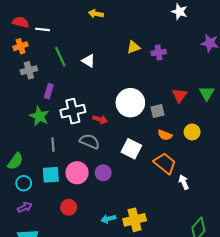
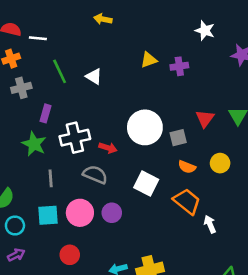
white star: (180, 12) -> (205, 31), moved

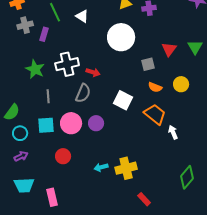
purple rectangle: (46, 113) -> (44, 34), moved
white circle: (145, 127) -> (121, 37), moved
gray semicircle: (95, 175) -> (83, 93), turned 90

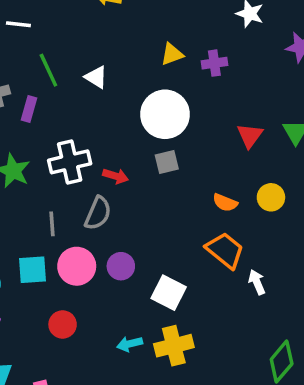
gray square: (148, 64) -> (167, 162), moved
gray line: (48, 96) -> (52, 224), moved
white square: (123, 100) -> (169, 293), moved

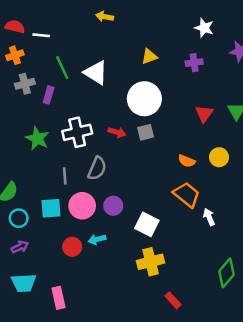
purple cross: (214, 63) -> (194, 63), moved
white triangle: (96, 77) -> (96, 73), size x1.5
red arrow: (116, 176) -> (117, 132), moved
cyan arrow: (130, 344) -> (97, 239), moved

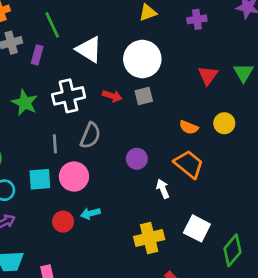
white triangle: (96, 73) -> (89, 49), moved
purple circle: (113, 206) -> (137, 159), moved
white arrow: (209, 217) -> (163, 189), moved
white square: (147, 224) -> (197, 228), moved

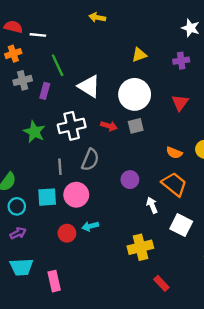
red triangle: (208, 75) -> (180, 103), moved
white square: (197, 228) -> (181, 225), moved

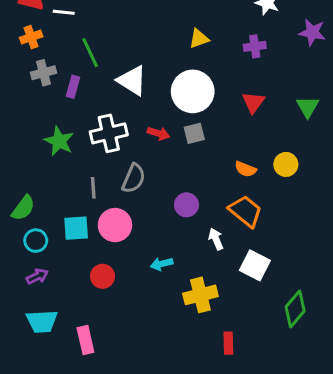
cyan arrow: (90, 226) -> (162, 264), moved
red rectangle: (161, 283) -> (228, 343), turned 42

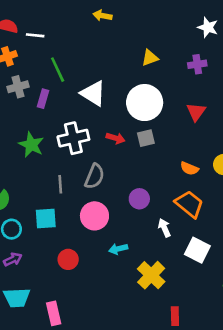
pink circle: (115, 225) -> (94, 216), moved
yellow cross: (200, 295) -> (151, 275), turned -32

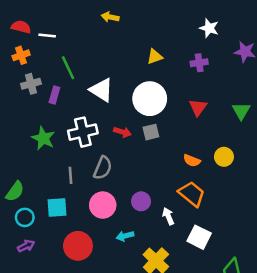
purple circle: (139, 199) -> (141, 201), moved
red circle: (68, 259) -> (78, 246), size x1.5

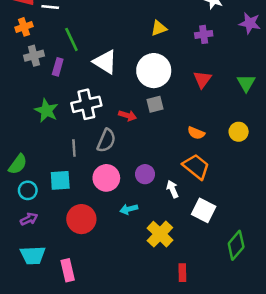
red arrow: (122, 132) -> (128, 116), moved
yellow circle: (224, 157) -> (239, 132), moved

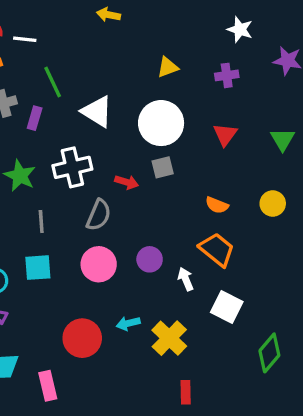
gray line: (74, 148) -> (41, 222), moved
cyan arrow: (129, 209) -> (128, 323), moved
red circle: (81, 219) -> (82, 338), moved
red rectangle: (182, 273) -> (186, 392), moved

